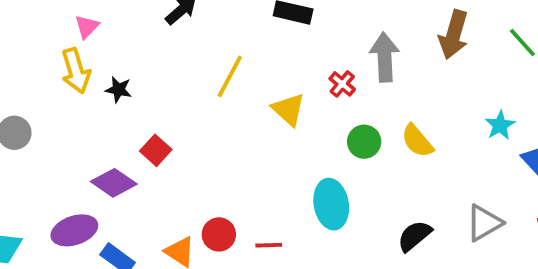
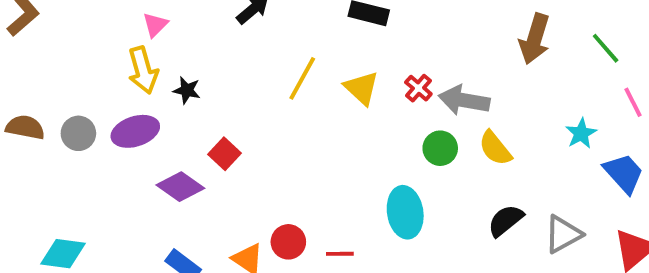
gray arrow: (385, 57) -> (464, 100), moved, turned -78
yellow triangle: (288, 109) -> (362, 88), moved
purple ellipse: (74, 230) -> (135, 131), moved
black semicircle: (414, 236) -> (506, 221), moved

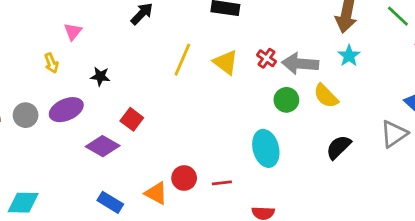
yellow arrow: (143, 70) -> (51, 63), moved, size x0.6
cyan star: (581, 133) -> (349, 56), moved
gray triangle: (563, 234) -> (394, 134), moved

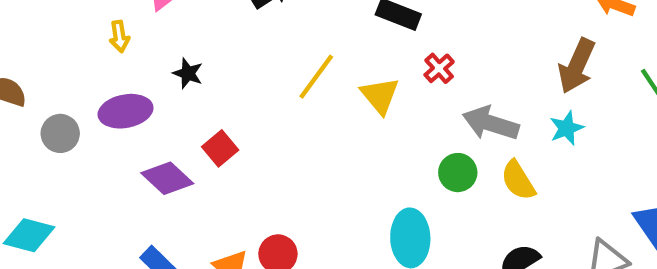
red cross: (266, 58) -> (439, 68), moved
gray circle: (26, 115) -> (60, 133), moved

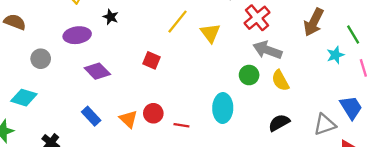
red cross: (439, 68) -> (257, 18), moved, size x1.6
cyan star: (567, 128) -> (335, 55), moved
gray circle: (60, 133) -> (41, 59), moved
red square: (220, 148) -> (151, 60), moved, turned -30

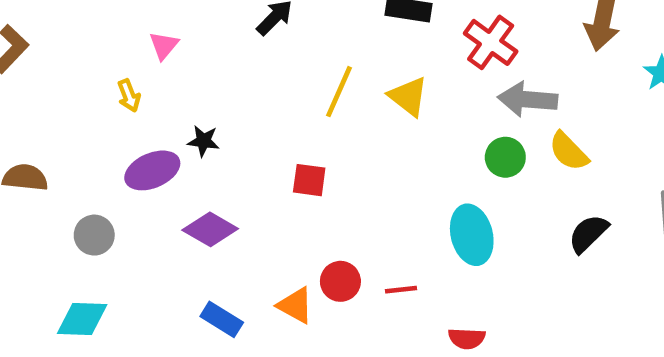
black star: (111, 17) -> (203, 141), moved

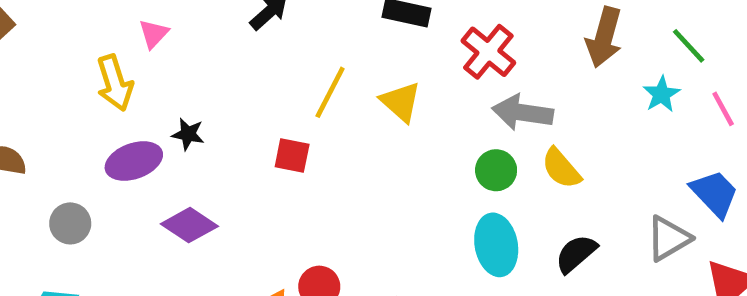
yellow arrow: (129, 96) -> (115, 83), size x1.6
red square: (309, 180) -> (292, 155), moved
cyan ellipse: (472, 235) -> (496, 245), moved

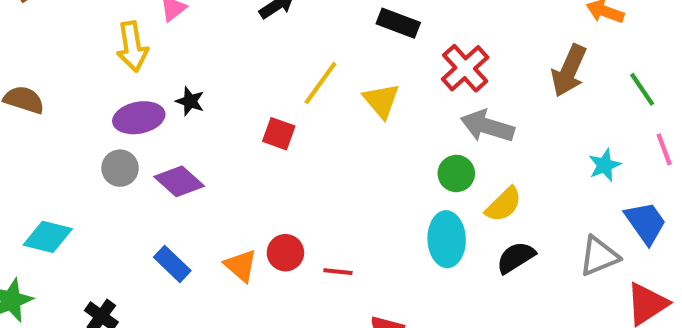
cyan star: (661, 94) -> (605, 165), moved
yellow semicircle: (561, 168) -> (504, 204), moved, turned -102
gray circle: (70, 223) -> (120, 168), moved

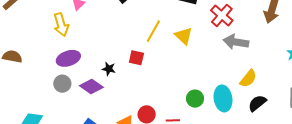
black star: (190, 101) -> (109, 69), moved
green circle: (456, 173) -> (195, 99), moved

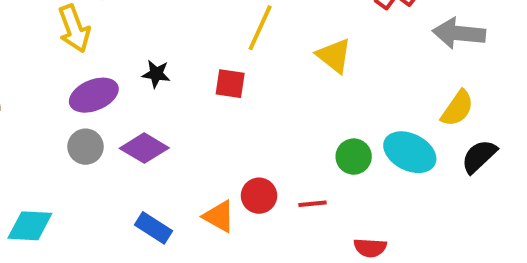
yellow triangle: (184, 36) -> (334, 56), moved
gray arrow: (236, 42) -> (459, 33), moved
black star: (109, 69) -> (156, 74), moved
cyan ellipse: (223, 98) -> (410, 152), turned -50

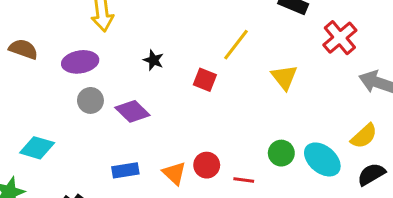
purple ellipse: (94, 95) -> (80, 62), moved
blue rectangle: (153, 228) -> (125, 170), turned -55

